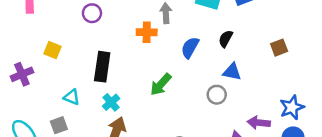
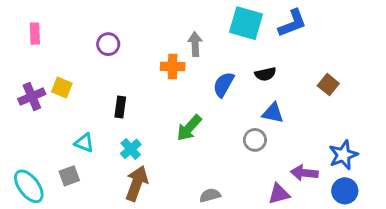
black semicircle: (226, 39) -> (265, 74), turned -132
brown square: (279, 48) -> (328, 85), turned -30
black rectangle: (102, 67) -> (120, 107), size x0.6
purple cross: (22, 74) -> (32, 97), moved

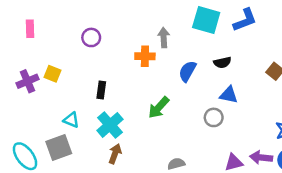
cyan cross: (131, 149) -> (110, 125), size x1.5
purple arrow: (304, 173) -> (261, 157), moved
gray square: (69, 176) -> (59, 147), size x1.5
brown arrow: (137, 183) -> (115, 154), size x0.7

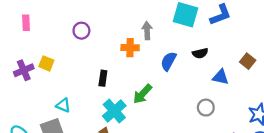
black rectangle: (101, 90) -> (103, 78), moved
blue triangle: (229, 95) -> (221, 77), moved
gray circle: (214, 117) -> (206, 108), moved
cyan cross: (110, 125) -> (114, 111), moved

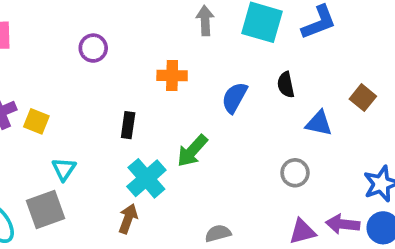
gray arrow: (147, 31) -> (205, 21), moved
black semicircle: (200, 53) -> (286, 85), turned 91
yellow square: (46, 63) -> (36, 121), moved
cyan triangle: (63, 105) -> (64, 169), turned 42

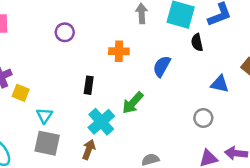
black semicircle: (286, 85) -> (197, 42), moved
yellow square: (36, 121) -> (21, 93), moved
gray square: (46, 209) -> (47, 143), moved, turned 32

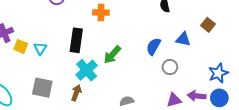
blue semicircle: (162, 66) -> (153, 46), moved
black rectangle: (89, 85) -> (76, 40), size x1.6
cyan triangle: (45, 115) -> (40, 49), moved

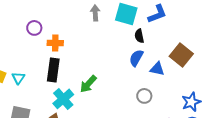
orange cross: (101, 12) -> (55, 43), moved
brown square: (208, 25) -> (181, 55), size x1.6
blue semicircle: (153, 46) -> (136, 58), moved

